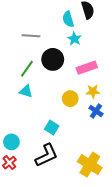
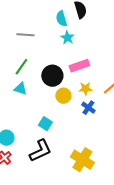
black circle: (53, 59) -> (52, 76), moved

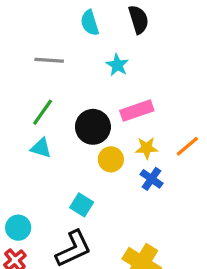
cyan semicircle: (61, 19) -> (90, 23), moved

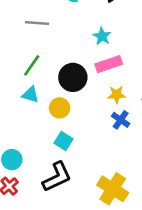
cyan star: (117, 65) -> (102, 36), moved
yellow circle: (111, 159) -> (60, 108), moved

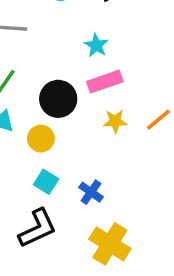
blue cross: (121, 120) -> (91, 192), moved

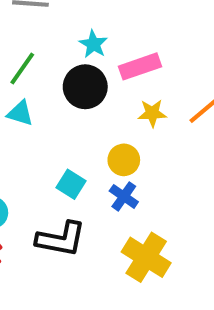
cyan star: (96, 45) -> (93, 44), moved
yellow circle: (41, 139) -> (124, 160), moved
black L-shape: (37, 228) -> (61, 239), turned 36

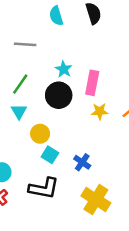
pink rectangle: (140, 66) -> (92, 83), turned -60
cyan triangle: (20, 113) -> (19, 111), turned 42
yellow circle: (124, 160) -> (40, 134), moved

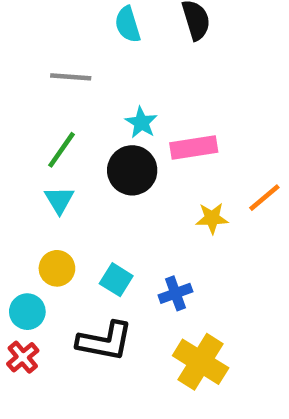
pink rectangle: (92, 83) -> (194, 148), turned 70
yellow star: (100, 111) -> (212, 218), moved
yellow circle: (40, 134) -> (57, 268), moved
blue cross: (82, 162) -> (175, 293), turned 35

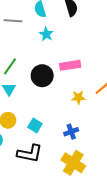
gray line: (71, 77) -> (13, 21), moved
cyan star: (141, 122) -> (46, 34), moved
blue cross: (175, 293) -> (71, 132), moved

